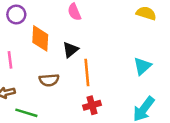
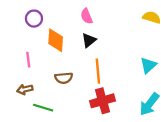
black triangle: (71, 50) -> (89, 40), moved
red cross: (92, 105) -> (103, 101), size x1.5

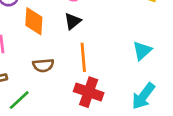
red cross: (103, 101) -> (89, 92), turned 35
green line: (43, 108) -> (19, 100), turned -60

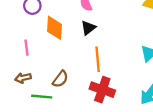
brown semicircle: (43, 65) -> (60, 79), moved, turned -48
green line: (19, 100) -> (42, 97), turned 48

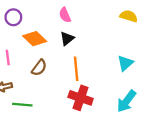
orange diamond: (54, 28) -> (35, 39), turned -50
brown semicircle: (60, 79) -> (39, 68), moved

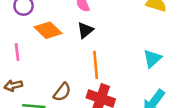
brown semicircle: (39, 68) -> (62, 92), moved

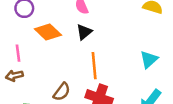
brown arrow: (13, 86) -> (14, 76), moved

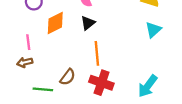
orange diamond: (48, 32) -> (55, 23), turned -70
cyan triangle: (149, 59) -> (153, 30), moved

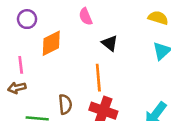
black triangle: (88, 23) -> (110, 43), moved, turned -42
brown semicircle: (68, 77) -> (65, 104), turned -42

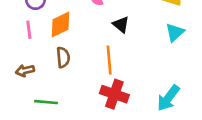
pink line: (21, 65) -> (29, 30), moved
brown semicircle: (65, 104) -> (63, 57), moved

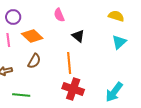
orange diamond: (60, 24) -> (32, 36), turned 70
brown semicircle: (63, 57) -> (34, 61), turned 35

